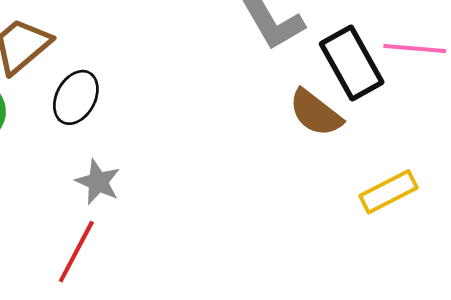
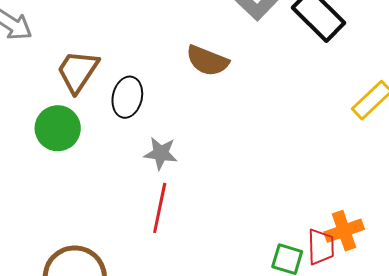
brown semicircle: (316, 113) -> (207, 61), moved

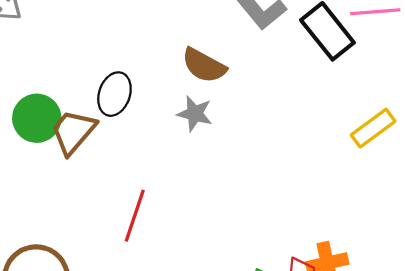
brown trapezoid: (78, 71) -> (73, 132), moved
gray star: (161, 153) -> (195, 114), moved

